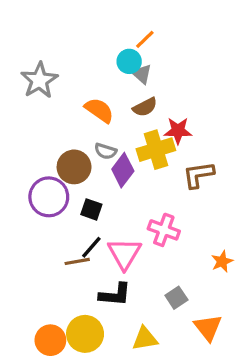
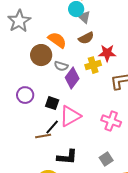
yellow cross: (156, 150) -> (93, 65), size x0.7
brown circle: (74, 167) -> (41, 55), moved
purple circle: (49, 197) -> (25, 95), size x0.7
pink cross: (164, 230) -> (111, 121), moved
pink triangle: (124, 254) -> (70, 116), moved, turned 30

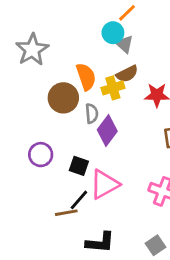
orange semicircle: (57, 40) -> (86, 77), turned 36
yellow cross: (93, 65) -> (113, 88), moved
gray semicircle: (61, 66) -> (92, 113), turned -112

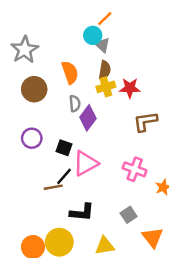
brown semicircle: (127, 74) -> (105, 70), turned -54
yellow cross: (113, 88) -> (106, 87), moved
brown circle: (63, 98) -> (34, 89), moved

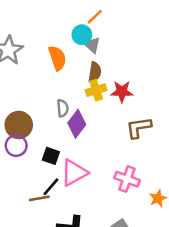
orange semicircle: (70, 72) -> (57, 58), moved
brown circle: (34, 89) -> (19, 125), moved

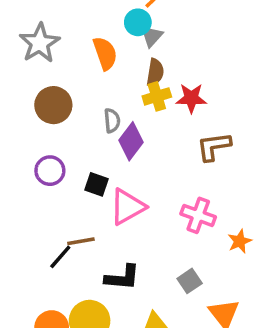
gray triangle: (92, 45) -> (152, 36), turned 30
brown circle: (19, 125) -> (53, 105), moved
black line: (51, 187) -> (60, 257), moved

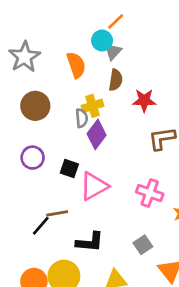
yellow cross: (157, 96) -> (92, 106), moved

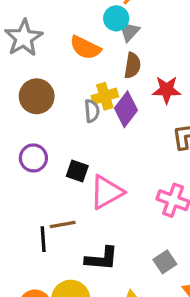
orange semicircle: (76, 65) -> (85, 48), turned 135
purple diamond: (97, 134) -> (126, 109), moved
black line: (41, 226) -> (43, 239), turned -45

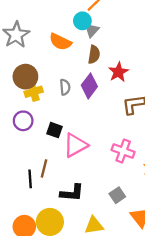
red star: (167, 90) -> (118, 72), turned -30
yellow cross: (105, 96) -> (34, 92), moved
brown line: (63, 225) -> (44, 168), turned -66

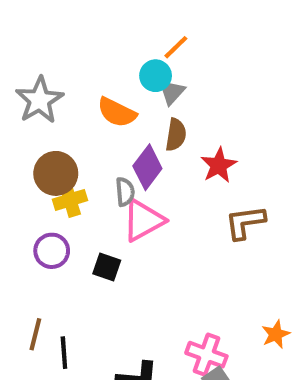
purple diamond: (89, 86) -> (147, 167), moved
pink triangle: (75, 145) -> (143, 220), moved
pink cross: (123, 151) -> (206, 355), moved
brown line: (44, 168) -> (35, 334), moved

